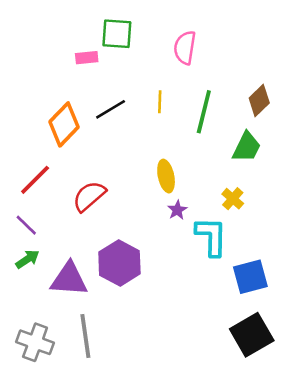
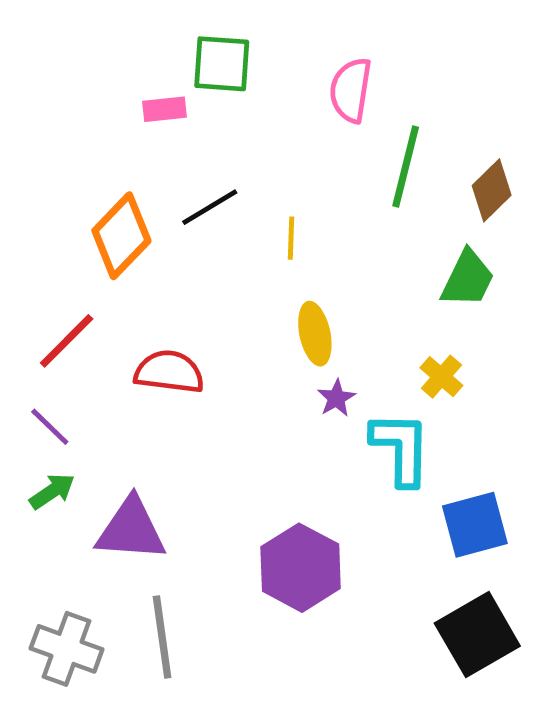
yellow line: (160, 102) -> (291, 238), moved
green line: (204, 112) -> (406, 166), moved
red semicircle: (89, 196) -> (169, 372), turned 48
purple hexagon: (119, 263) -> (301, 568), moved

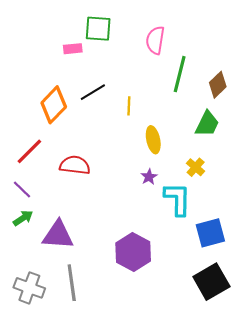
yellow ellipse: (315, 334) -> (153, 140), moved

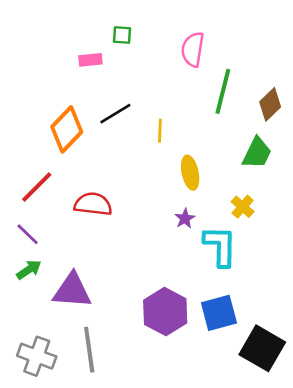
green square: (98, 29) -> (122, 35), size x0.6
blue square: (210, 233) -> (219, 313), moved
black square: (211, 282) -> (262, 348), turned -30

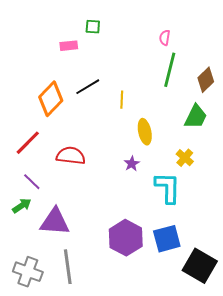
pink semicircle: (193, 49) -> (165, 38), moved, size x0.6
purple star: (185, 219) -> (132, 164), moved
purple line: (28, 234) -> (32, 182), moved

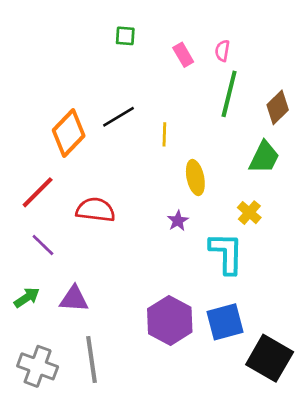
pink rectangle: (69, 46) -> (183, 55), moved, turned 66
green arrow: (22, 206) -> (27, 298), moved
purple triangle: (55, 222) -> (74, 299), size x0.7

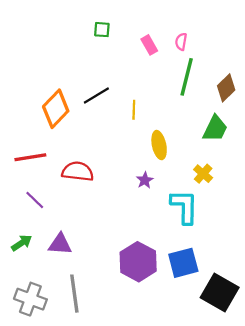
red line: (38, 192) -> (30, 157), turned 36

